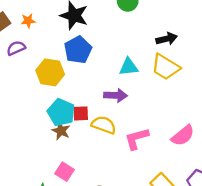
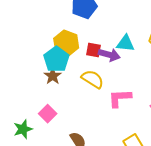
cyan triangle: (129, 67) -> (125, 43), moved
yellow hexagon: (50, 72) -> (66, 43), moved
red square: (81, 113) -> (94, 50), moved

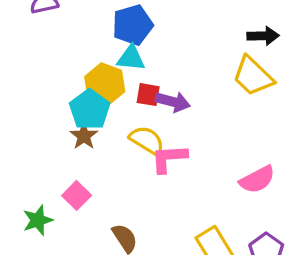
cyan triangle: (125, 43) -> (131, 58), moved
pink L-shape: (120, 98) -> (169, 158), moved

